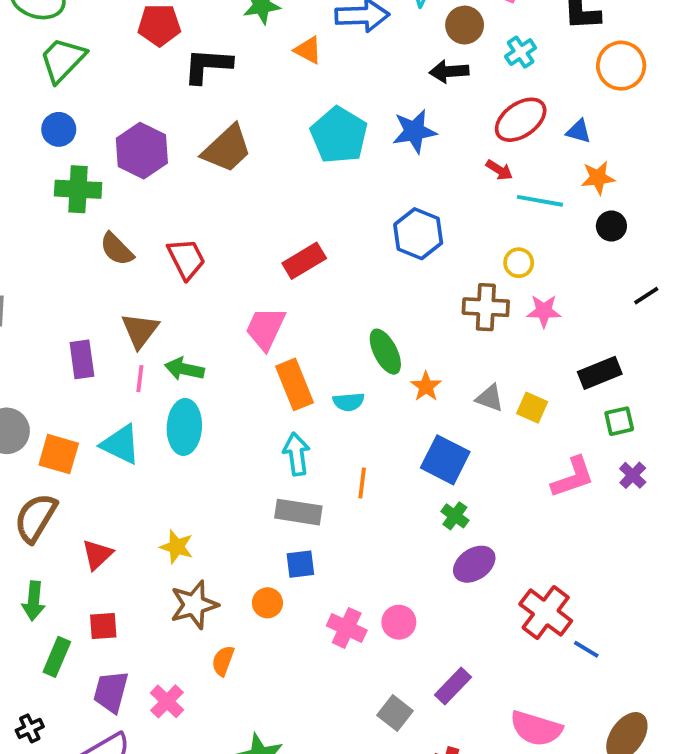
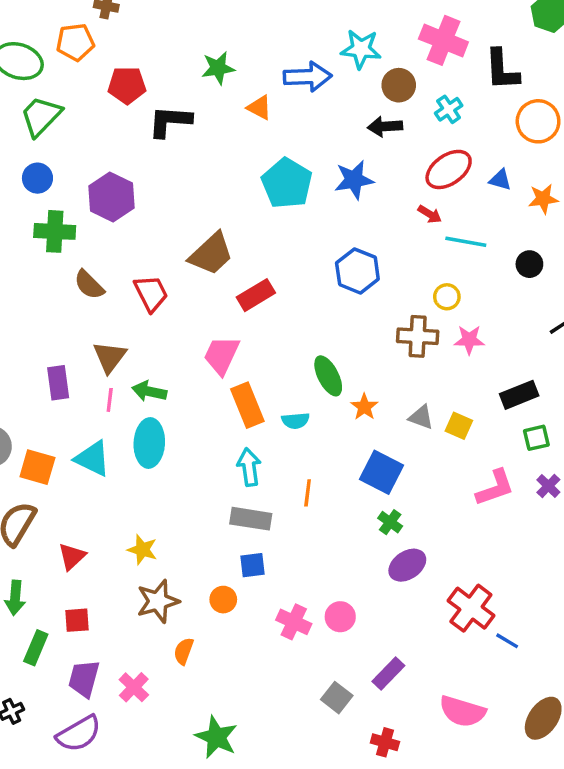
brown trapezoid: (227, 149) -> (211, 254), moved
orange star: (598, 178) -> (543, 199), moved

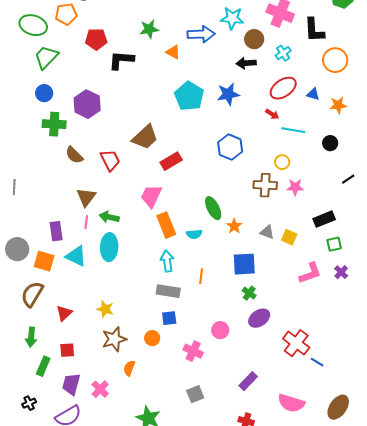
purple rectangle: (58, 383) -> (56, 231), moved
blue square: (382, 472) -> (244, 264), turned -30
pink circle: (340, 617) -> (220, 330), moved
gray square: (337, 698) -> (195, 394), moved, turned 30

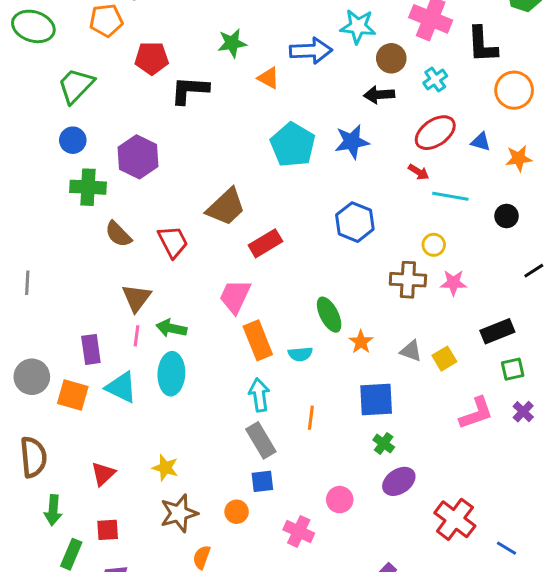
green ellipse: (33, 25) -> (33, 26), moved
yellow square: (289, 237) -> (444, 359), turned 35
gray rectangle: (168, 291) -> (261, 440), turned 50
brown semicircle: (32, 294) -> (33, 457), moved, turned 144
blue line: (317, 362) -> (507, 548), moved

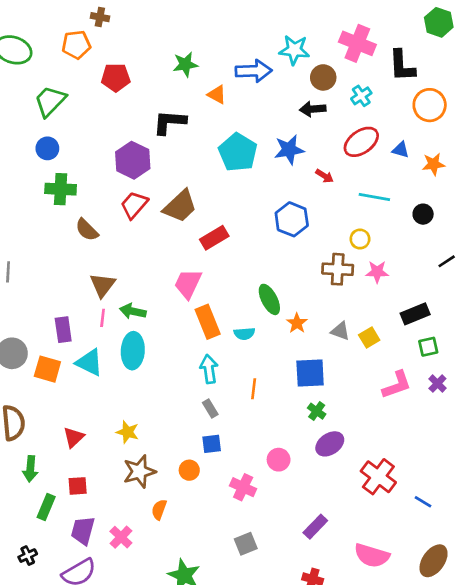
black L-shape: (190, 90) -> (170, 122), moved
purple hexagon: (138, 157) -> (133, 160), moved
red arrow: (419, 172) -> (325, 176), moved
red trapezoid: (173, 242) -> (134, 205), moved, turned -112
gray rectangle: (261, 440) -> (210, 408), size x0.6

